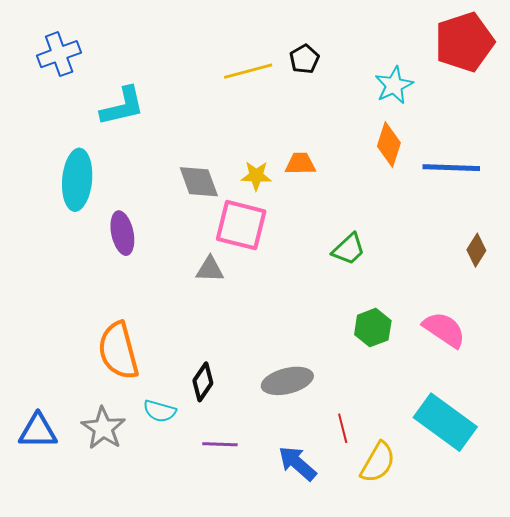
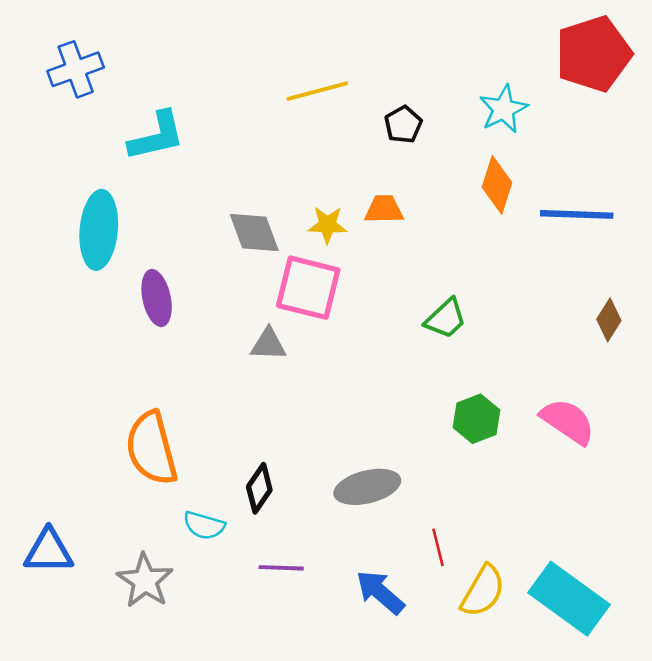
black pentagon: (304, 59) -> (403, 125), moved
cyan rectangle: (445, 422) -> (569, 599), moved
gray star: (103, 428) -> (145, 581), moved

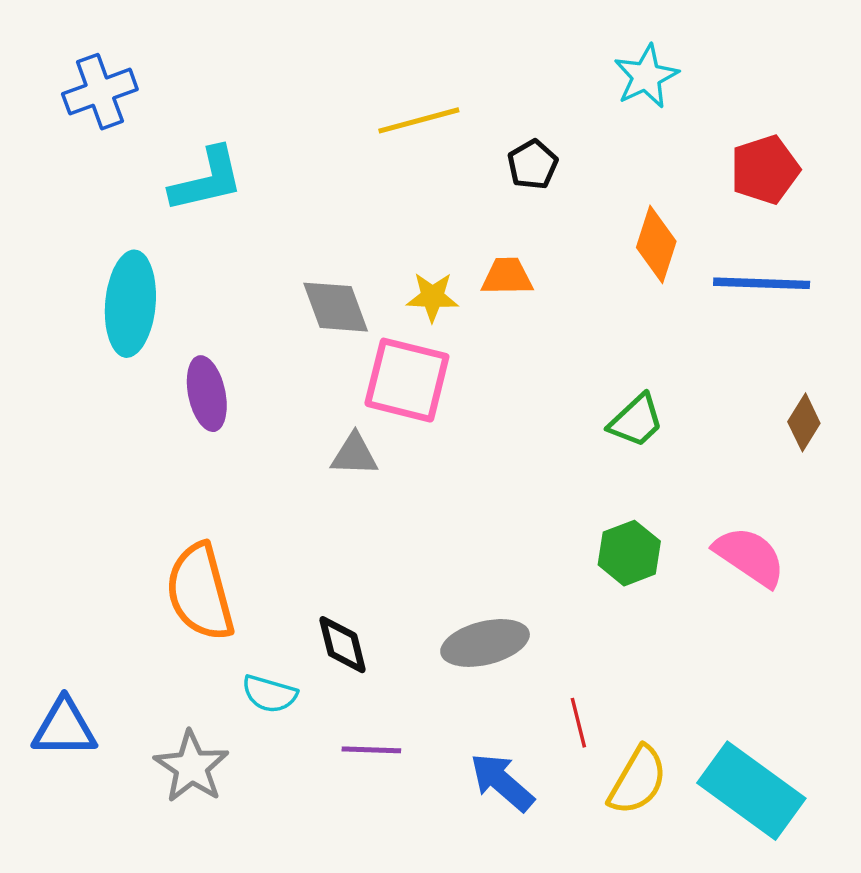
red pentagon: (593, 54) -> (765, 170), moved, size x0.7
cyan star: (503, 109) -> (646, 76), moved
green trapezoid: (446, 319) -> (636, 421), moved
black diamond: (259, 488) -> (343, 645), turned -48

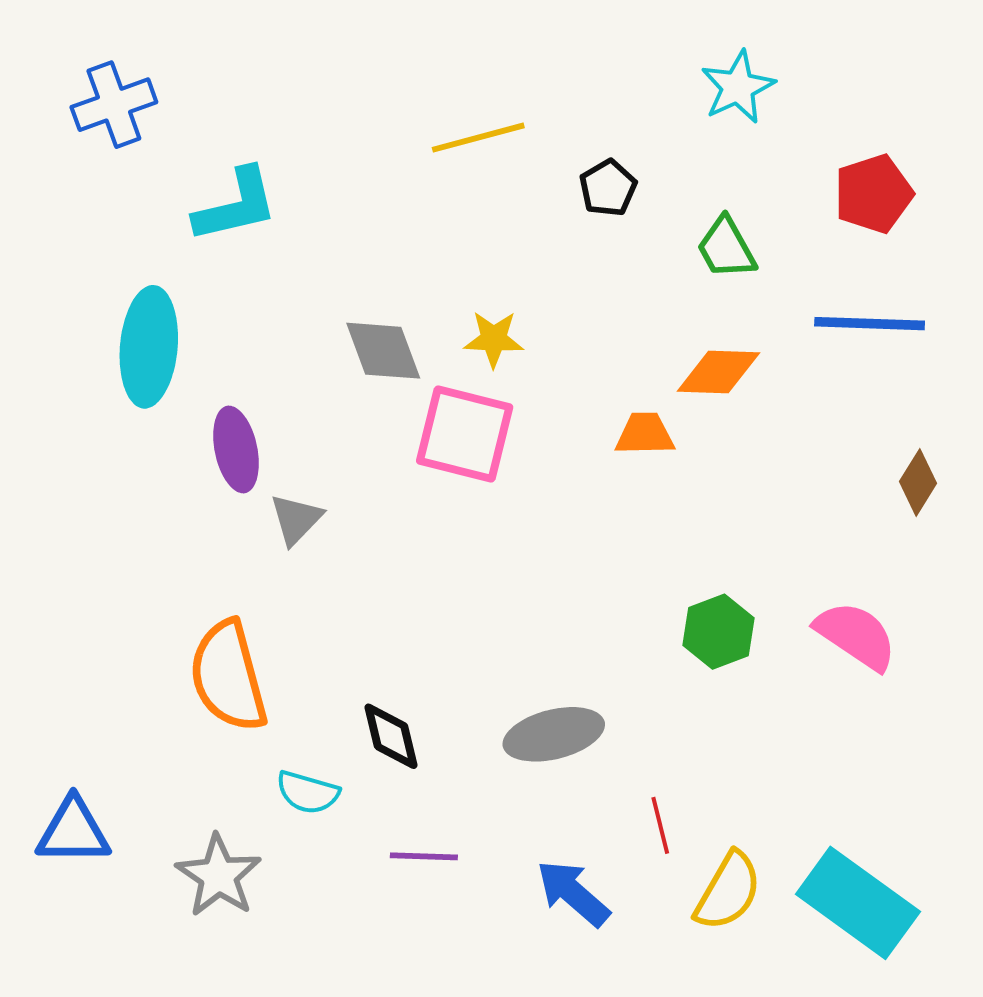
orange diamond: (656, 244) -> (718, 372), moved, turned 74
orange trapezoid: (507, 277) -> (645, 434), moved
green trapezoid: (636, 421) -> (726, 248), moved, turned 104
gray triangle: (354, 455) -> (296, 519), moved, turned -48

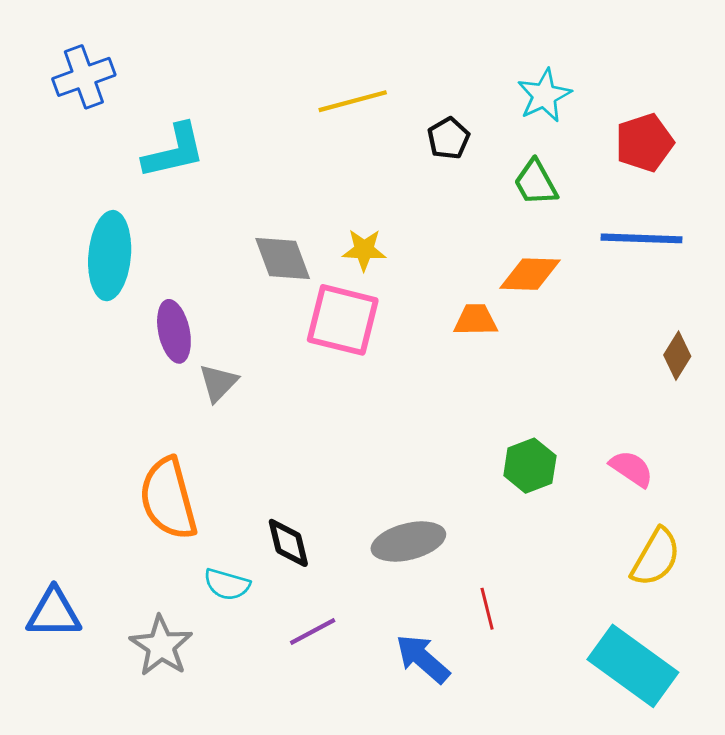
cyan star: (738, 87) -> (544, 95), moved
pink semicircle: (856, 636) -> (631, 469), size x0.7
purple line: (424, 856) -> (313, 632), turned -30
yellow semicircle: (728, 891) -> (656, 557), moved

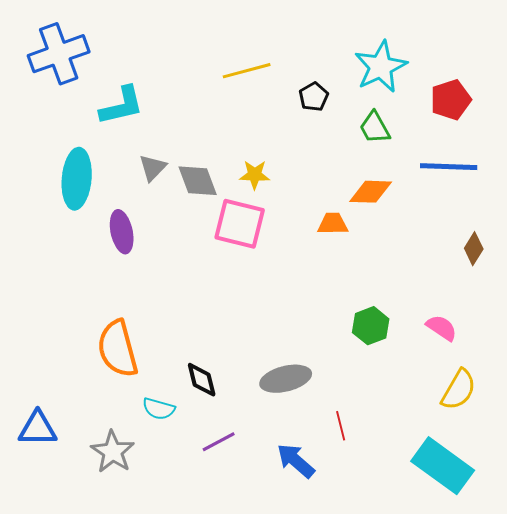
blue cross: (84, 77) -> (59, 54), size x1.4
cyan star: (544, 95) -> (381, 67), size x1.4
gray triangle: (218, 383) -> (153, 168), moved

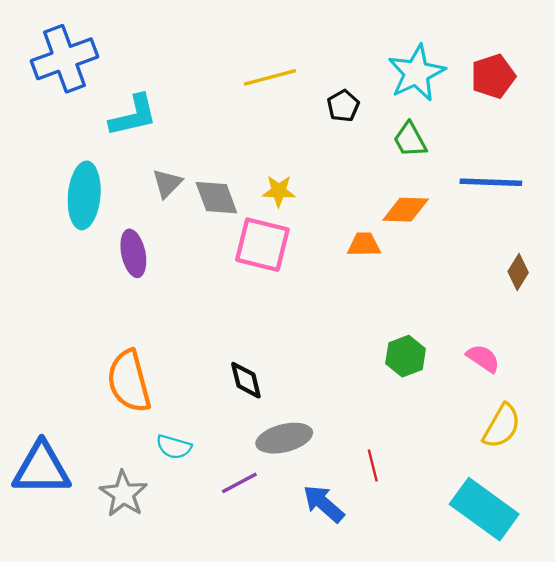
red pentagon: (451, 100) -> (493, 76), moved
gray ellipse: (286, 379) -> (284, 438), moved
black diamond: (202, 380) -> (246, 380), moved
blue triangle: (38, 429) -> (42, 469), size x1.4

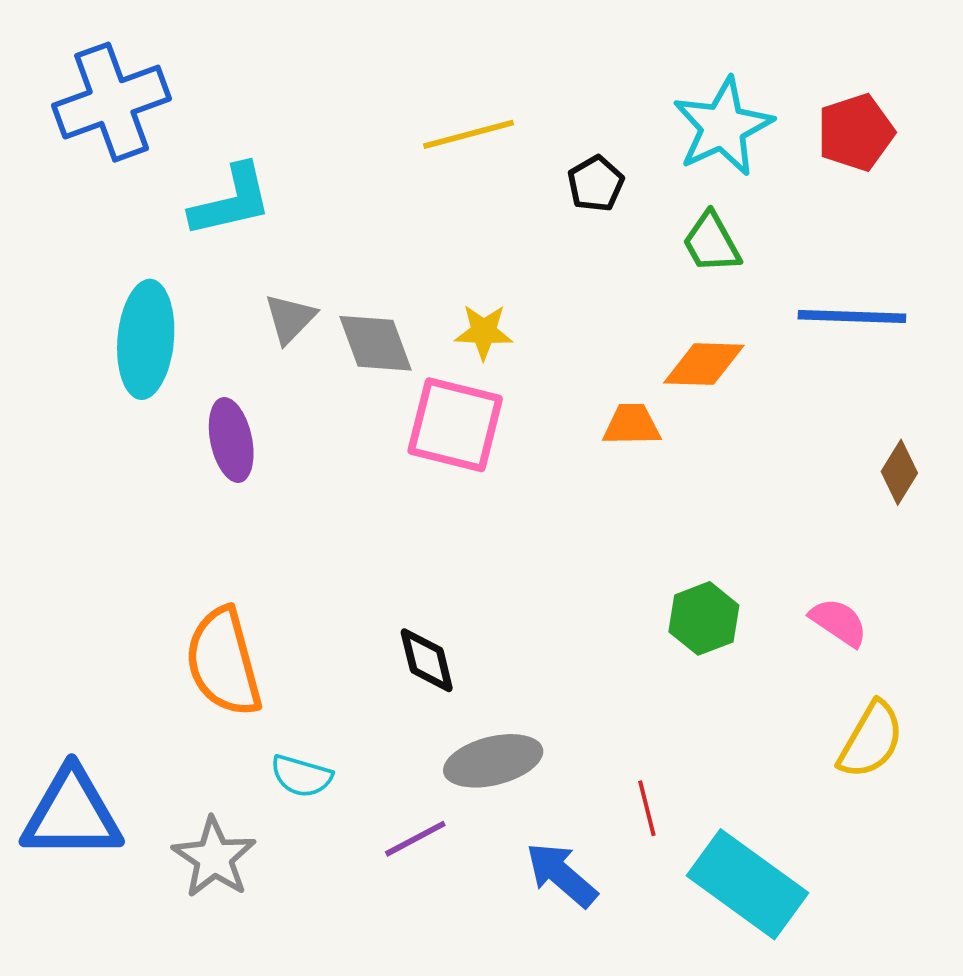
cyan rectangle: (484, 509) -> (748, 884), moved

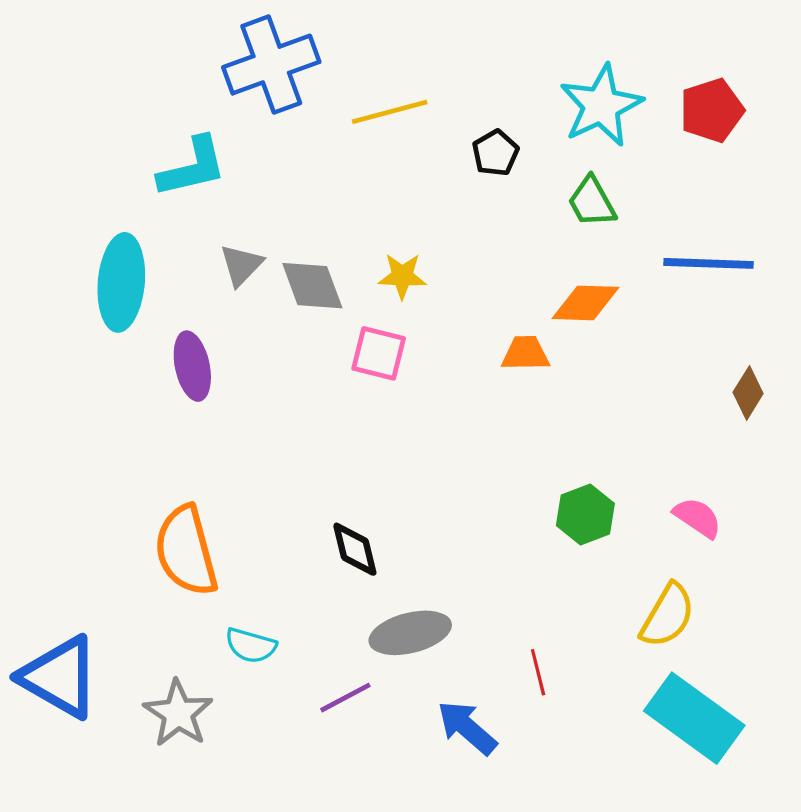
blue cross: (112, 102) -> (271, 65), moved
pink square: (455, 425) -> (379, 353), size x0.7
yellow semicircle: (871, 740) -> (668, 616), moved
blue triangle: (72, 814) -> (60, 677), turned 30
cyan rectangle: (748, 884) -> (694, 718), moved

